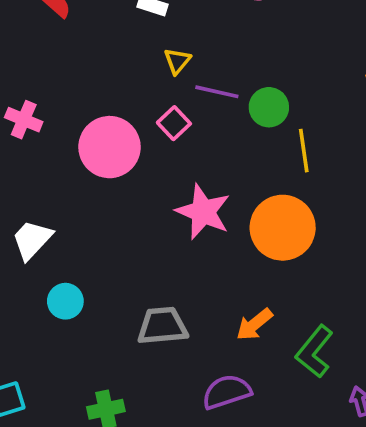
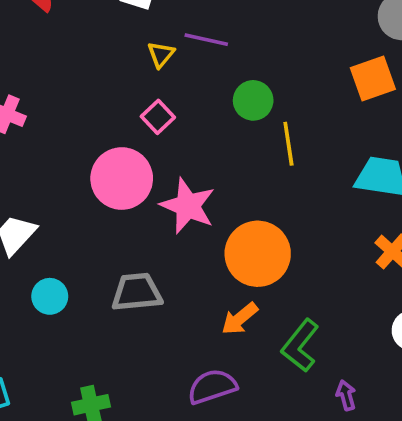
purple line: (217, 92) -> (206, 40), moved
pink circle: (110, 147) -> (122, 179), moved
orange circle: (283, 228) -> (258, 254), moved
gray trapezoid: (162, 326) -> (137, 292), moved

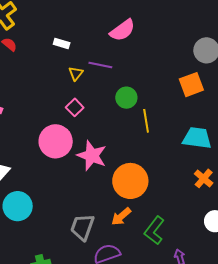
gray trapezoid: (137, 292) -> (82, 227), moved, turned -64
cyan circle: (50, 296) -> (18, 206), size x1.5

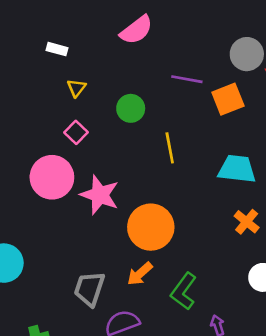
purple line: (100, 65) -> (187, 79), moved
green circle: (126, 98) -> (131, 108), moved

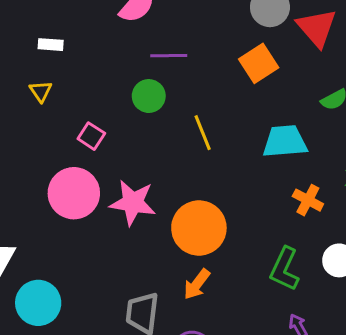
purple line: (187, 79) -> (169, 56), moved
yellow triangle: (76, 88) -> (41, 91), moved
green L-shape: (184, 291) -> (285, 269), moved

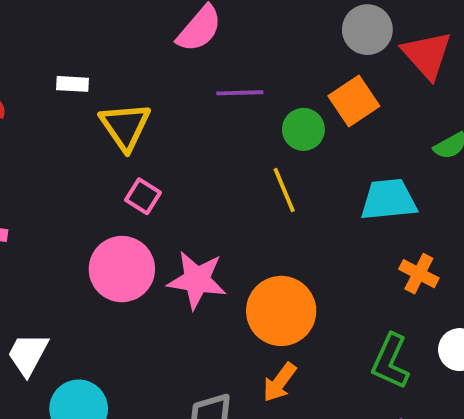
white rectangle: (51, 45) -> (72, 84), moved
yellow triangle: (41, 91) -> (125, 126), moved, size x1.8
green circle: (149, 96) -> (303, 129), moved

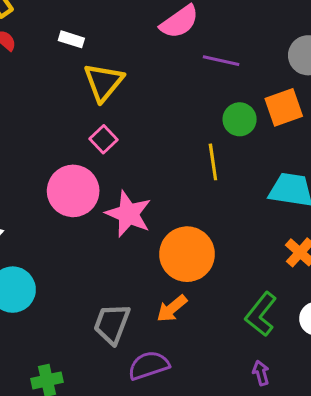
purple line: (240, 93) -> (221, 61), moved

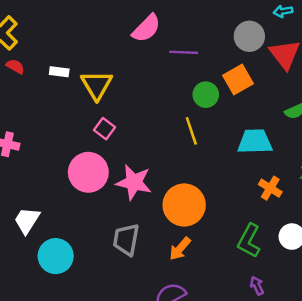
white rectangle: (71, 39) -> (59, 72), moved
gray trapezoid: (112, 324) -> (126, 240), moved

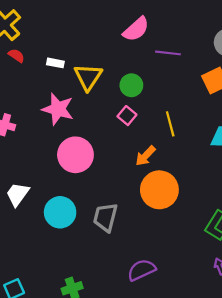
green circle: (206, 95) -> (131, 85), moved
pink square: (104, 129) -> (127, 116), moved
pink star: (134, 182) -> (58, 109), moved
orange arrow: (180, 249) -> (145, 156), moved
cyan circle: (56, 256) -> (60, 212), moved

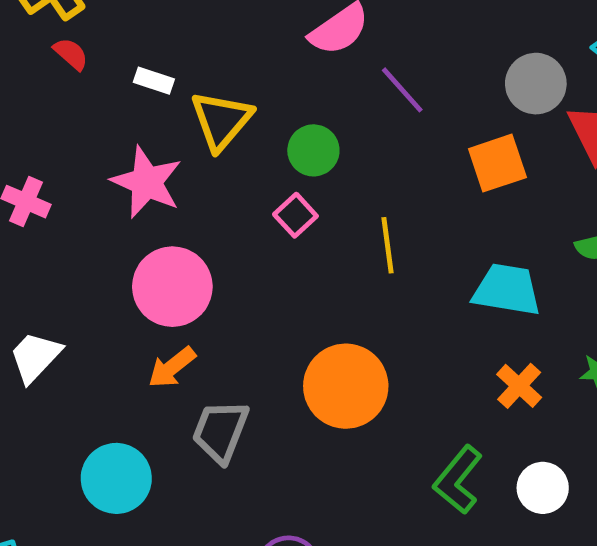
purple line: (168, 53) -> (402, 90), turned 35
orange arrow: (145, 156) -> (172, 367), moved
cyan circle: (60, 212) -> (116, 478), moved

